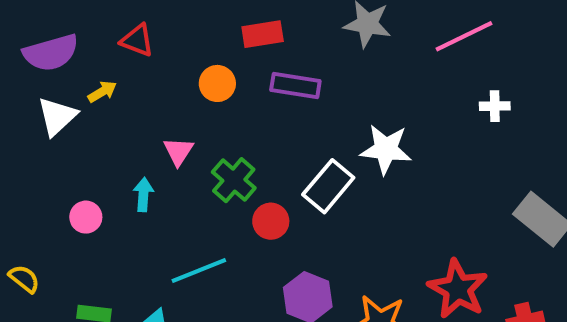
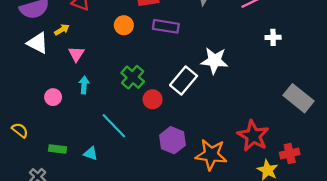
white triangle: (57, 116) -> (38, 43), turned -50
pink triangle: (178, 151) -> (76, 54), moved
cyan line: (199, 270) -> (114, 126), turned 68

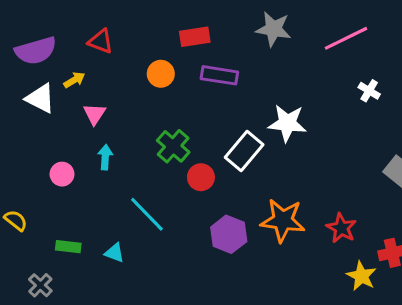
white cross: (273, 37) -> (369, 91), turned 32
red star: (253, 136) -> (341, 228), size x0.7
orange star: (211, 155) -> (283, 220), moved

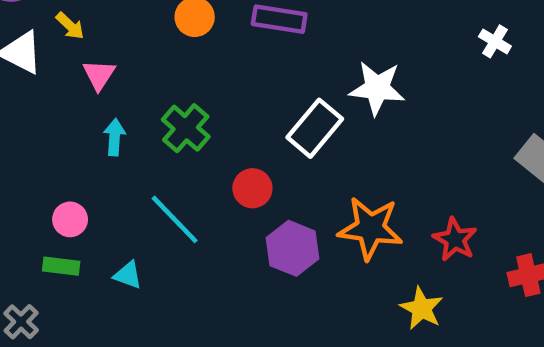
yellow arrow: (74, 80) -> (70, 26), turned 75
green cross: (173, 146) -> (186, 128), moved
pink circle: (62, 174) -> (70, 219), moved
red circle: (201, 177) -> (252, 188), moved
yellow star: (361, 276) -> (422, 308), moved

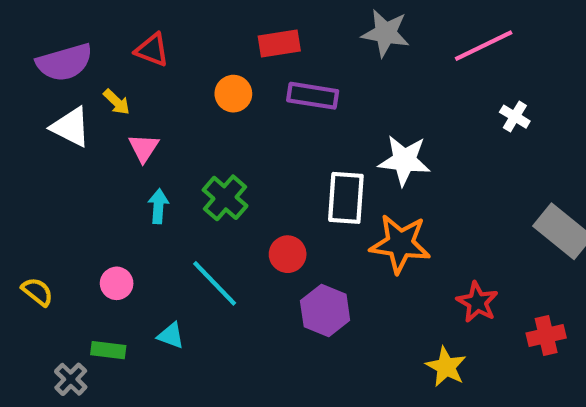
white rectangle: (315, 128) -> (346, 198), turned -36
orange star: (370, 228) -> (400, 244), moved
green rectangle: (61, 266) -> (108, 350), moved

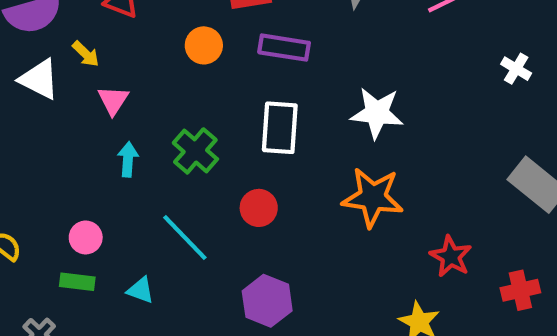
white cross: (515, 117) -> (516, 69), moved
white rectangle: (346, 198) -> (280, 128), moved
purple hexagon: (325, 310) -> (267, 301), moved
green rectangle: (108, 350) -> (77, 282), moved

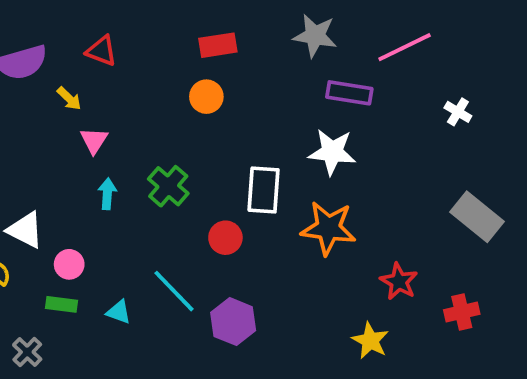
orange circle: (204, 45) -> (206, 97), moved
purple rectangle: (284, 48) -> (349, 93), moved
white triangle: (39, 79) -> (25, 230), moved
white rectangle: (280, 128) -> (264, 190), moved
cyan line: (185, 237) -> (174, 291), moved

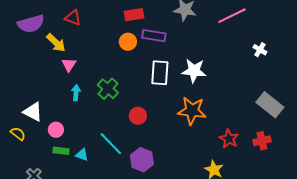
purple rectangle: (349, 93) -> (154, 36), moved
yellow arrow: (69, 99) -> (56, 43), size x1.5
white rectangle: (264, 190) -> (160, 73), moved
green rectangle: (62, 304) -> (61, 151), moved
red cross: (462, 312) -> (262, 141), moved

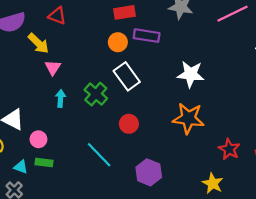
white rectangle: (160, 73) -> (127, 76), moved, turned -40
cyan triangle: (82, 155) -> (21, 167), moved
purple hexagon: (142, 160) -> (149, 172), moved

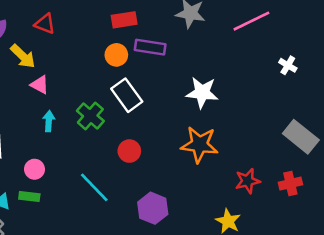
pink triangle: (53, 68) -> (40, 85), turned -35
pink circle: (38, 139) -> (34, 169), moved
red star: (229, 149) -> (248, 181), turned 30

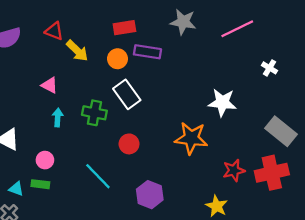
yellow arrow: (23, 56) -> (77, 51), moved
white star: (202, 93) -> (222, 102), moved
green cross: (90, 116) -> (94, 113), turned -30
red cross: (290, 184) -> (272, 173), size x1.6

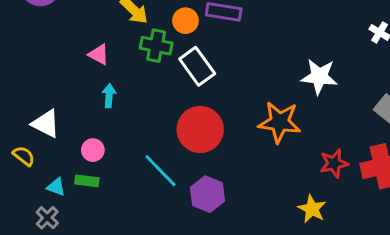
green cross: (94, 113) -> (156, 46), moved
red circle: (129, 144) -> (200, 129), size x1.8
purple hexagon: (150, 195) -> (208, 194), moved

